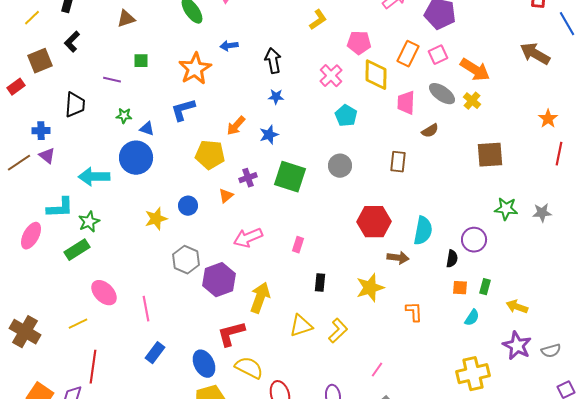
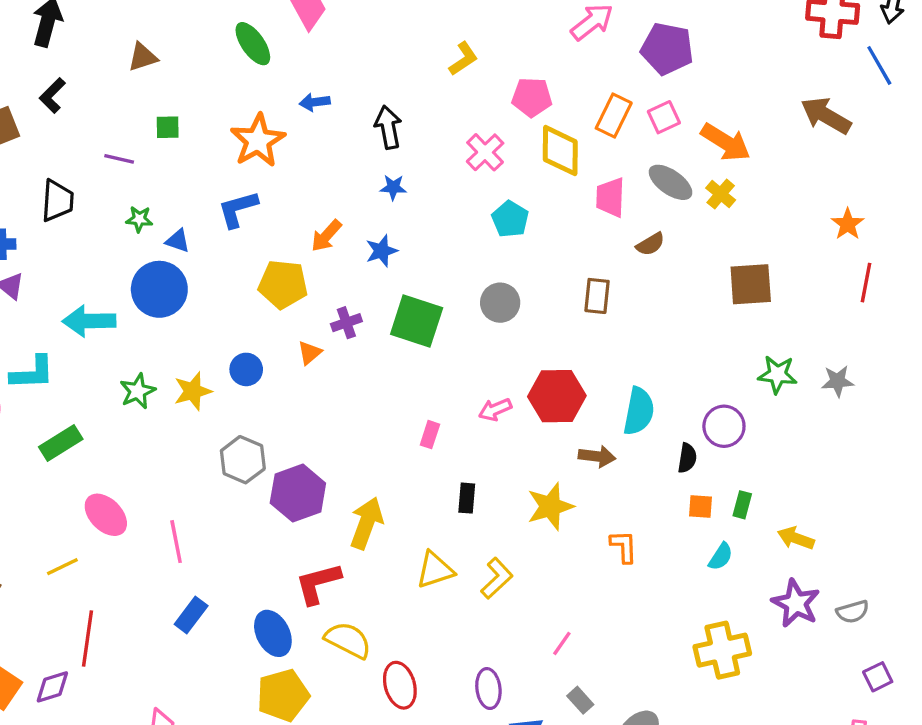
green star: (89, 222) -> (138, 391), moved
pink arrow: (248, 238) -> (495, 410), moved, size x0.7

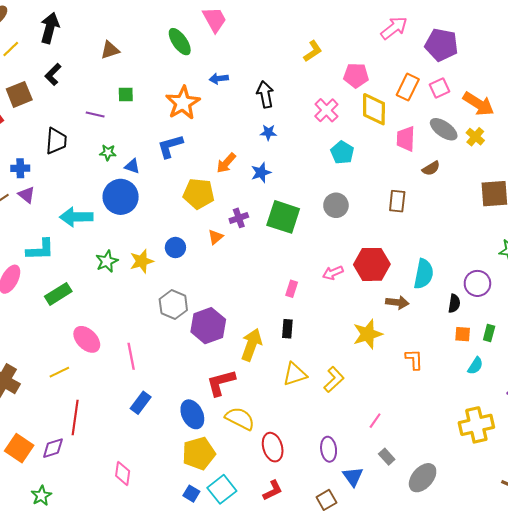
black rectangle: (467, 498) -> (287, 329), moved

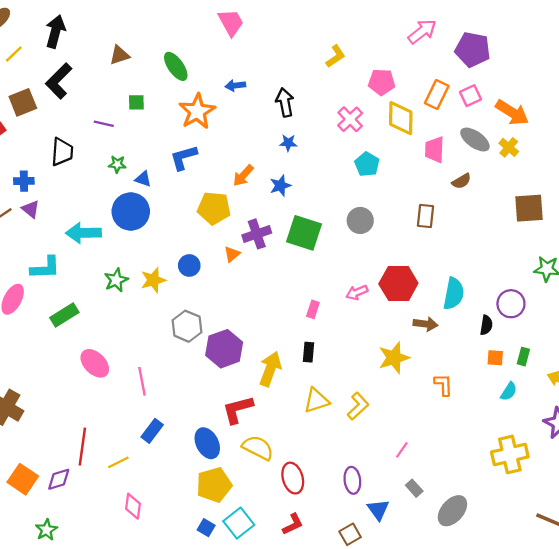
green ellipse: (180, 42) -> (176, 66), moved
black L-shape: (53, 74) -> (59, 81), size x1.5
purple cross: (239, 218) -> (257, 234), size x1.4
yellow line: (59, 372) -> (118, 462), moved

